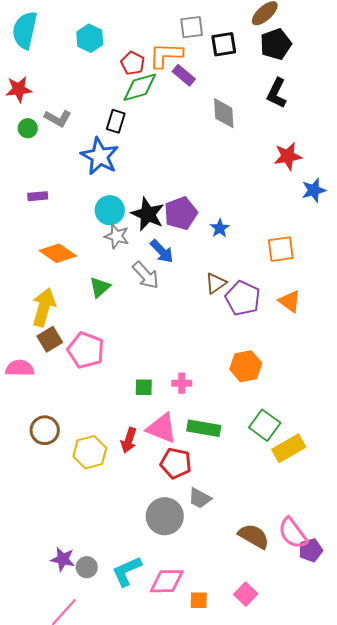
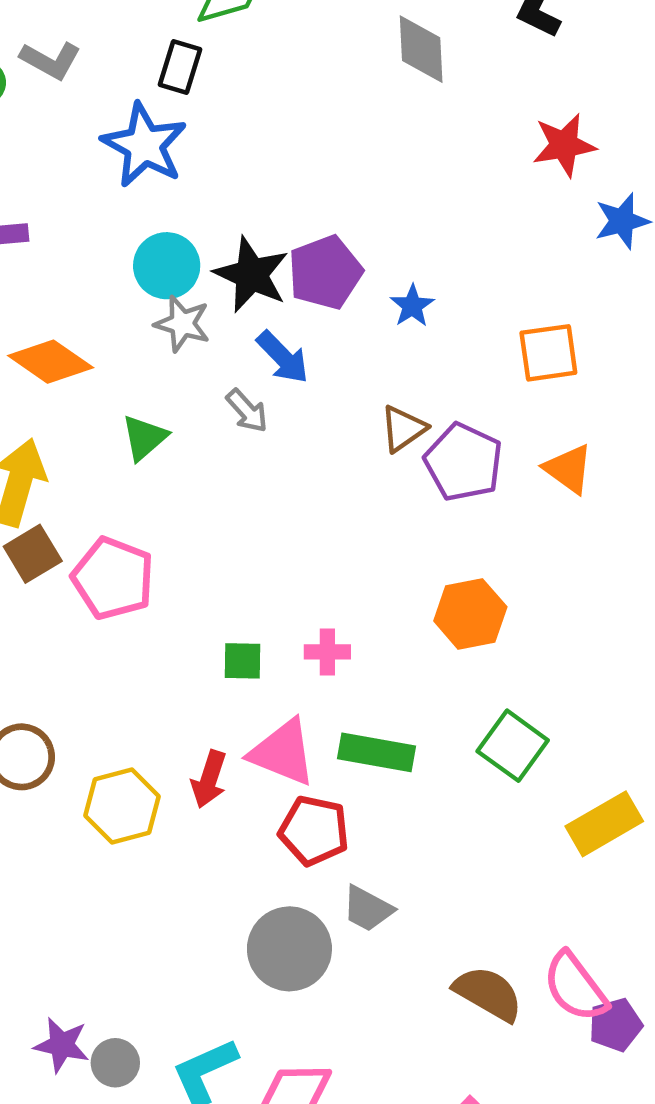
gray arrow: (146, 275) -> (247, 411), size x0.7
yellow rectangle: (289, 448) -> (604, 824), moved

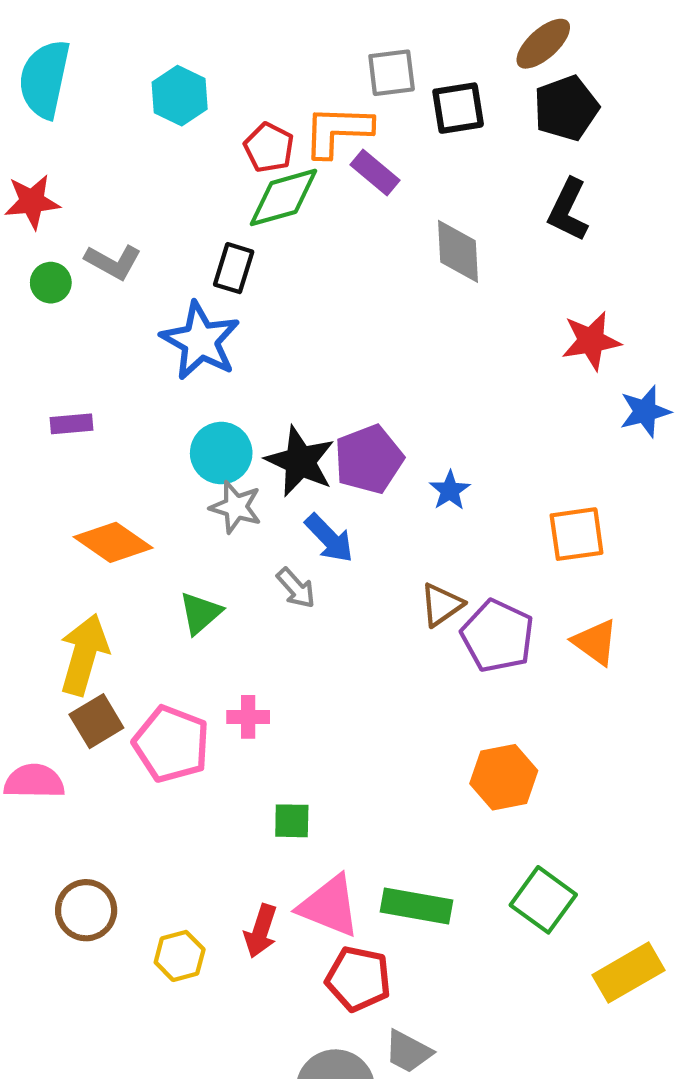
pink cross: (327, 652) -> (248, 717), moved
yellow hexagon: (122, 806) -> (180, 956), size x0.7

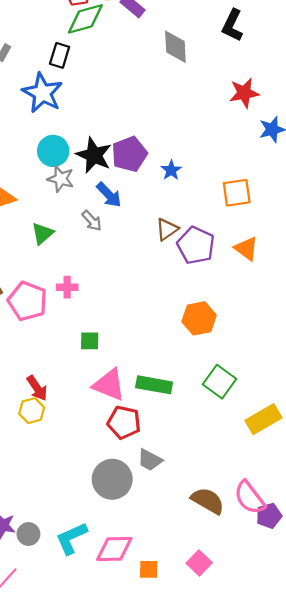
red arrow: (261, 931) -> (37, 388), moved, turned -52

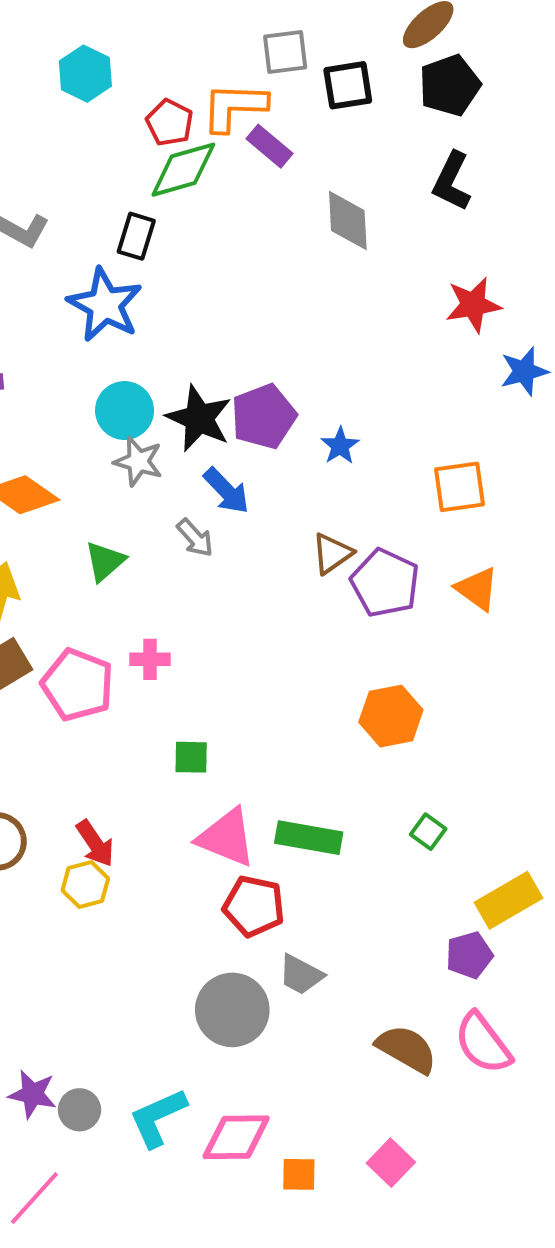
green square: (219, 382) -> (428, 832), size x0.6
purple pentagon: (269, 516) -> (469, 955), moved

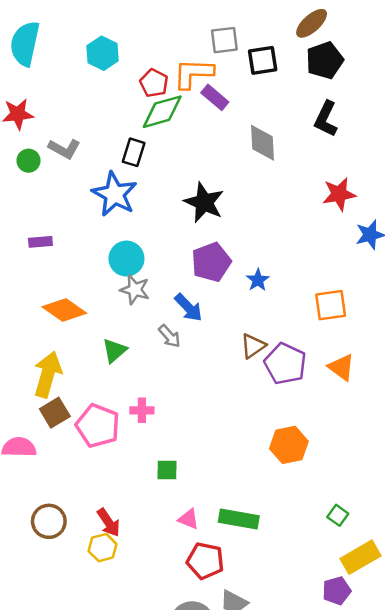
black star: (199, 418) -> (204, 202), moved
green square: (428, 832) -> (338, 515), moved
pink triangle: (226, 838) -> (189, 519), size x0.6

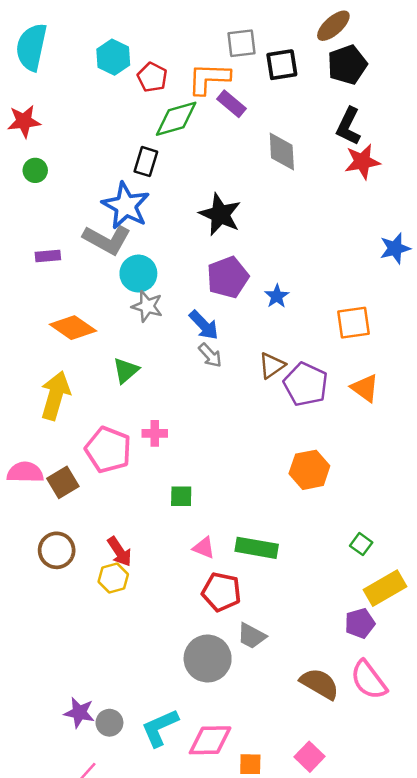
red pentagon: (154, 83) -> (152, 77), moved
gray L-shape: (64, 149) -> (107, 240), moved, size x1.4
red star: (339, 194) -> (362, 162), moved
gray arrow: (169, 336) -> (210, 355), moved
brown square: (55, 413) -> (63, 482), moved

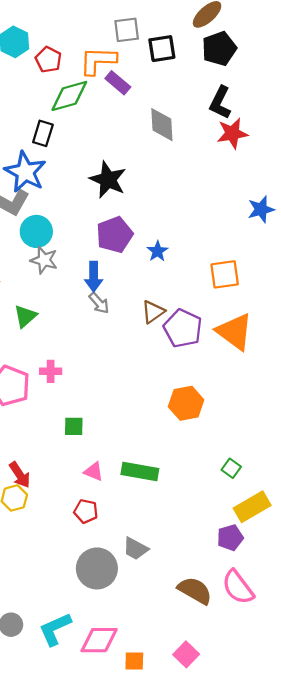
blue arrow: (204, 325) -> (94, 277), turned 44
orange triangle: (365, 388) -> (235, 332), size x1.5
red pentagon: (221, 592) -> (86, 511), moved, size x0.7

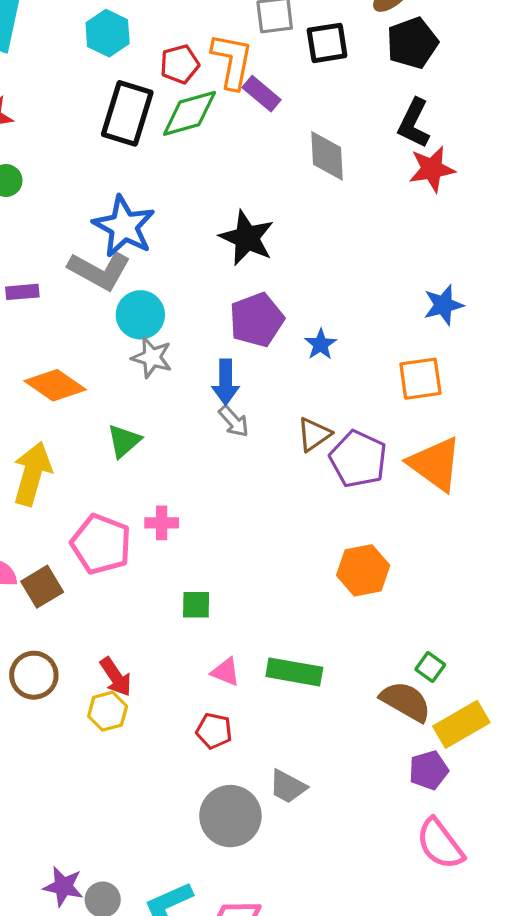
red pentagon: (48, 60) -> (180, 64), moved, turned 30
orange L-shape: (98, 61) -> (232, 61), turned 99
black rectangle: (43, 133) -> (127, 113), moved, size x1.6
blue star: (261, 209) -> (443, 305), moved
brown semicircle: (195, 591) -> (406, 701), moved

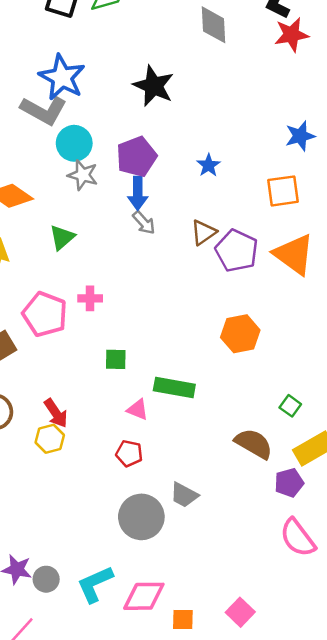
purple pentagon: (257, 320) -> (136, 157), moved
green rectangle: (294, 672) -> (174, 387), moved
brown semicircle: (406, 701) -> (254, 444), moved

